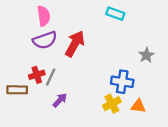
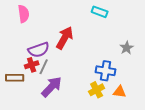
pink semicircle: (44, 16) -> (24, 14), moved
purple semicircle: (45, 40) -> (39, 50), moved
purple arrow: (60, 100) -> (52, 87), size x1.6

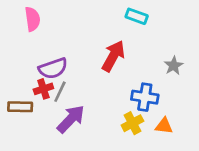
red arrow: (65, 38) -> (113, 56), moved

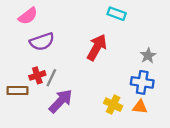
pink semicircle: (32, 19) -> (28, 16), turned 60
purple semicircle: (53, 68) -> (42, 42), moved
blue cross: (145, 97) -> (142, 82), moved
yellow cross: (132, 123) -> (113, 105), turned -36

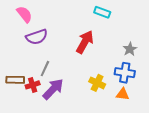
pink semicircle: (28, 16) -> (24, 14), turned -90
red cross: (37, 75) -> (33, 85), moved
yellow cross: (113, 105) -> (97, 83), moved

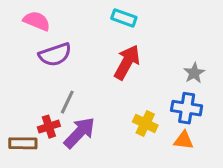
cyan rectangle: (102, 12) -> (124, 18), moved
pink semicircle: (24, 14) -> (37, 21), turned -30
brown rectangle: (15, 80) -> (23, 143), moved

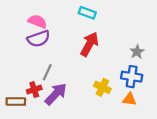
pink semicircle: (37, 21) -> (37, 21), moved

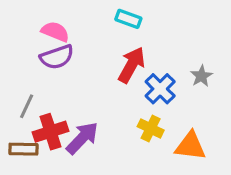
gray line: (47, 72) -> (27, 106), moved
blue cross: (132, 77) -> (160, 89), moved, turned 36
red cross: (34, 90) -> (50, 132), size x1.5
orange triangle: (129, 99) -> (190, 146), size x1.5

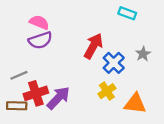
cyan rectangle: (128, 19) -> (127, 13), moved
gray line: (27, 106) -> (19, 75), turned 42
yellow cross: (151, 128) -> (107, 91), turned 30

